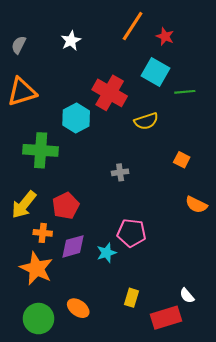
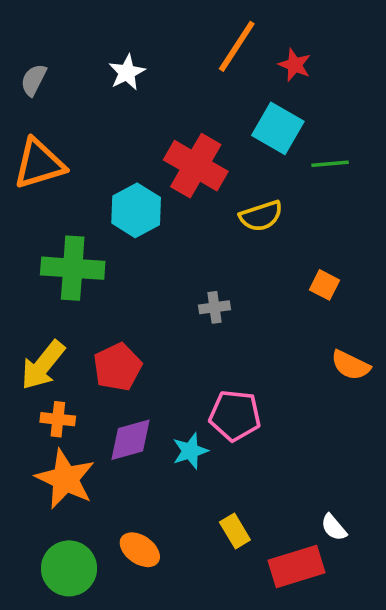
orange cross: (43, 233) -> (58, 419), moved
yellow rectangle: (132, 298) -> (235, 531), turned -48

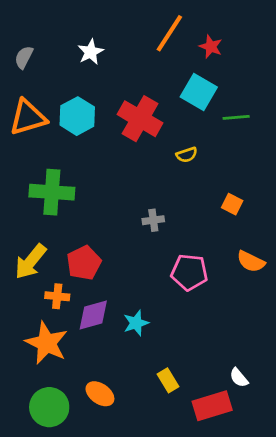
cyan hexagon: (136, 210) -> (77, 116), moved
yellow semicircle: (261, 216) -> (187, 155), size x0.7
pink pentagon: (235, 415) -> (189, 272), moved
orange cross: (58, 419) -> (57, 296), moved

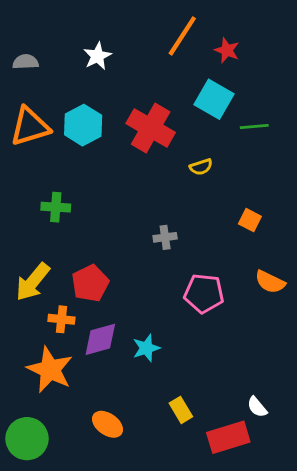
gray semicircle: (24, 57) -> (26, 62), turned 60
green cross: (52, 192) -> (56, 207), size x0.6
green circle: (49, 407) -> (27, 439), moved

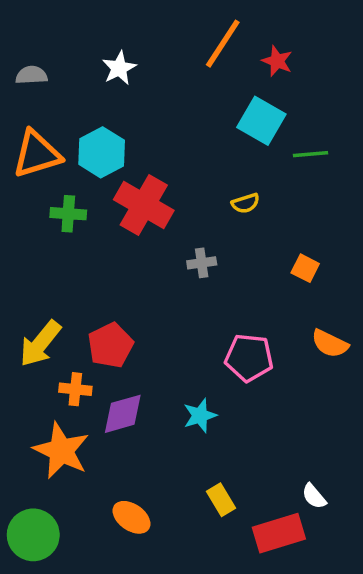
red cross: (151, 128) -> (144, 205), moved
green cross: (56, 207) -> (68, 214), moved
gray cross: (165, 237) -> (202, 263), moved
cyan star: (146, 348) -> (200, 416), moved

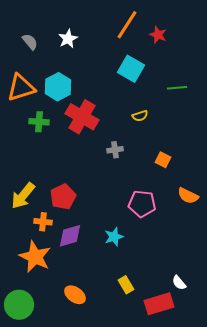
gray semicircle: (31, 75) -> (30, 42), moved, turned 54
cyan square: (261, 121) -> (131, 69), moved
orange square: (305, 268) -> (163, 160), moved

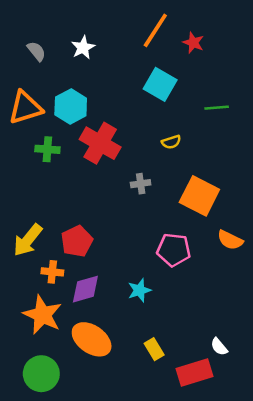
orange square: (163, 160) -> (199, 196), size x2.0
orange ellipse: (75, 295) -> (92, 339), moved, size x1.5
green circle: (19, 305) -> (41, 374), moved

